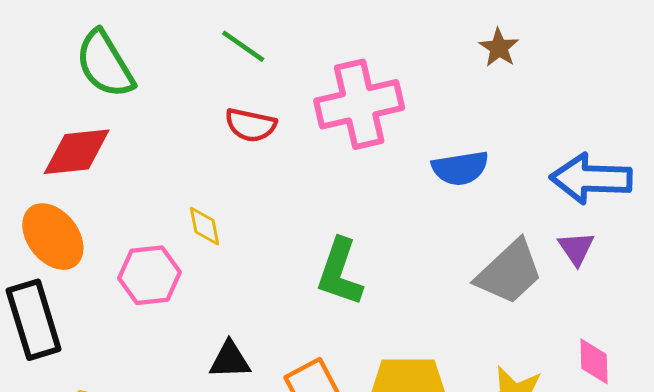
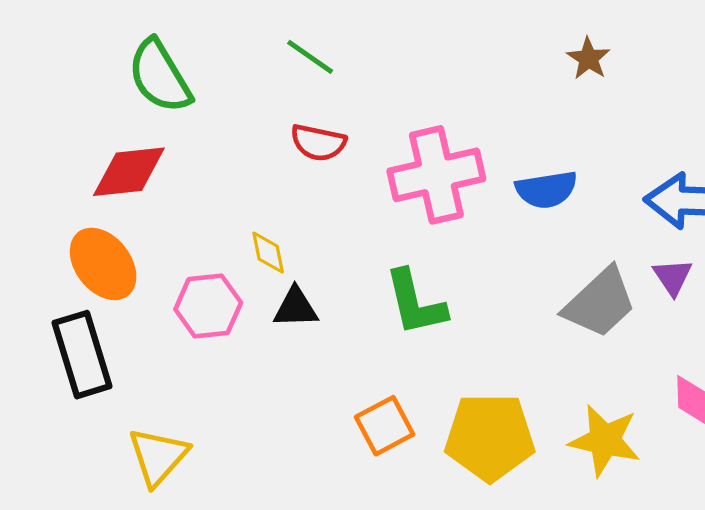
pink cross: (359, 104) -> (436, 175), moved
green L-shape: (340, 272) -> (415, 303), turned -32
black triangle: (230, 360) -> (296, 308), moved

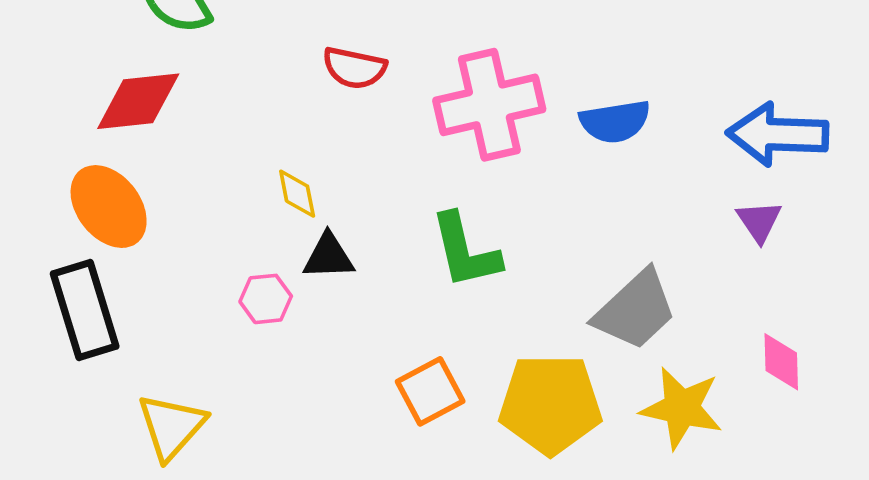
gray trapezoid: (600, 303) -> (635, 310), moved
pink hexagon: (208, 306) -> (266, 299), moved, size x0.7

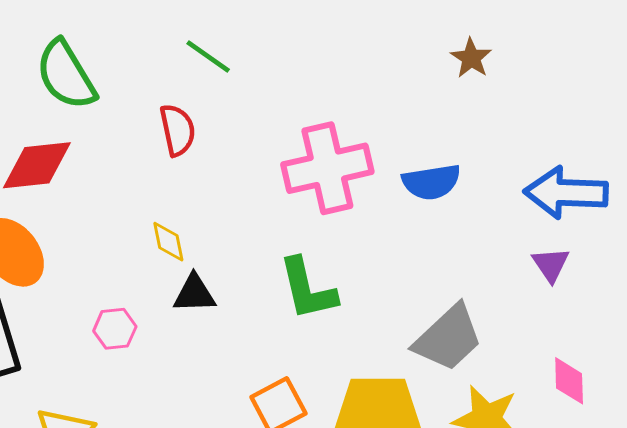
red semicircle: (354, 68) -> (178, 130), moved, turned -114
pink hexagon: (266, 299) -> (115, 329), moved

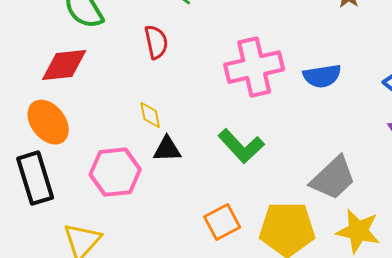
green L-shape: (308, 289) -> (241, 146), turned -30
pink hexagon: (115, 329) -> (115, 172), size x1.8

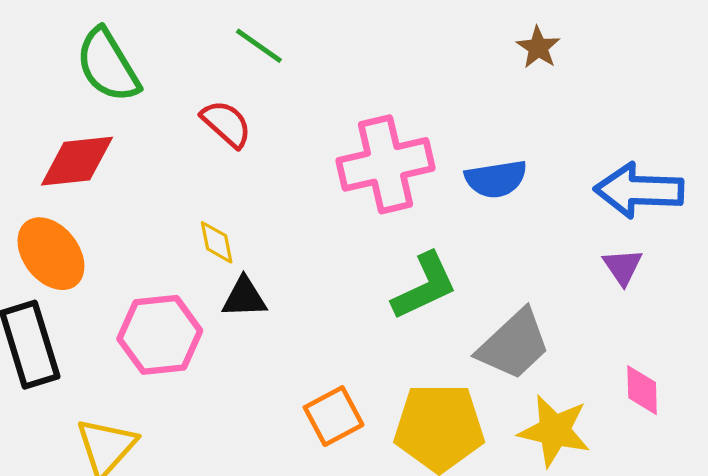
red semicircle: (156, 42) -> (226, 124), turned -36
green L-shape: (241, 146) -> (424, 286), moved, turned -72

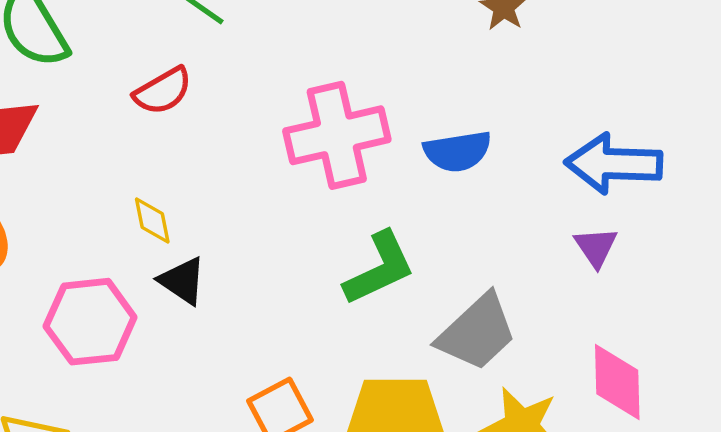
red semicircle: (226, 124) -> (163, 91), turned 108
black triangle: (244, 298) -> (182, 281), turned 36
pink diamond: (642, 390) -> (617, 382), size x1.4

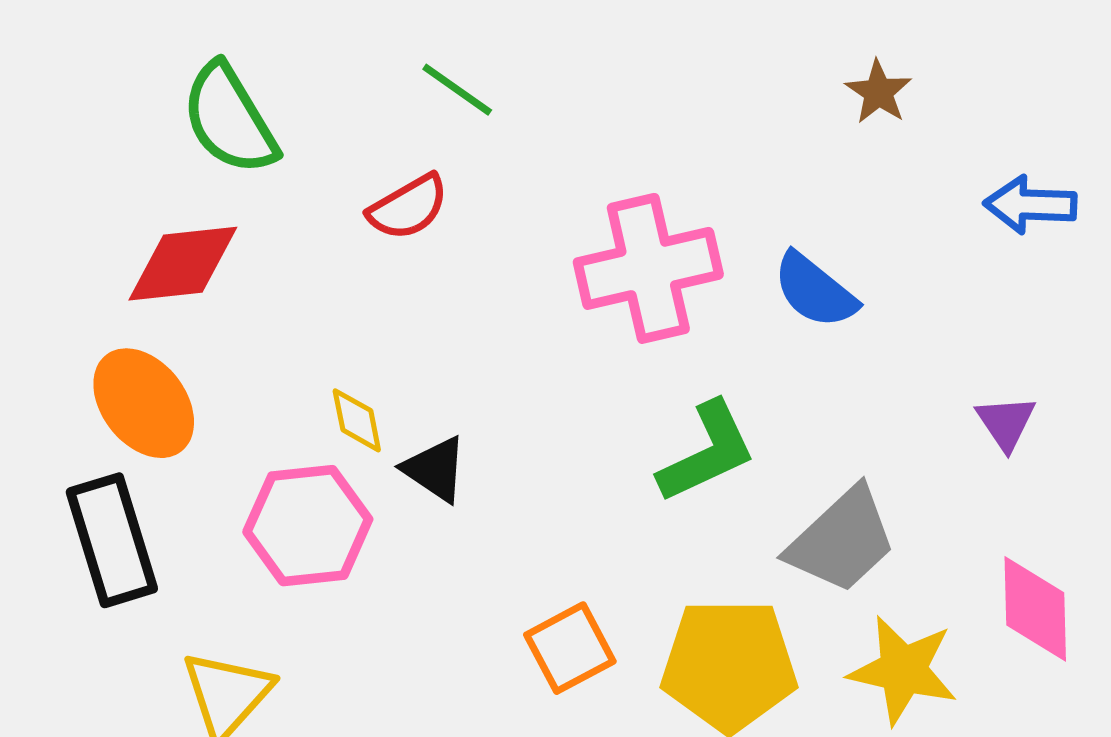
blue semicircle: (457, 151) -> (815, 290), turned 48
blue arrow: (614, 164) -> (1030, 205), moved, size x0.7
yellow diamond: (152, 221) -> (357, 420), moved

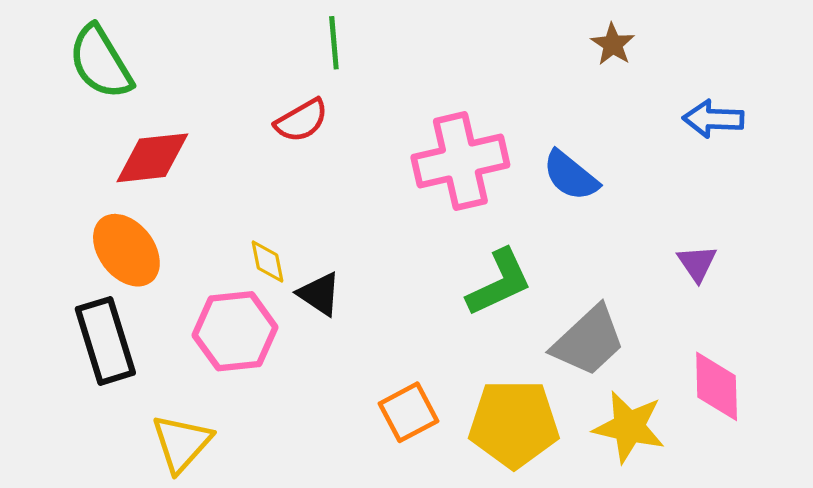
green line: (457, 90) -> (334, 43), turned 50
green semicircle: (229, 119) -> (101, 62), moved

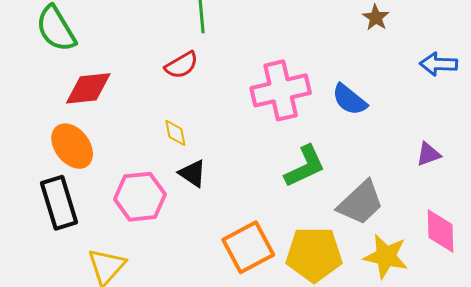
yellow diamond: (267, 262) -> (175, 133), moved
purple triangle: (697, 263) -> (428, 154), turned 44
orange square: (409, 412) -> (248, 247), size x1.4

